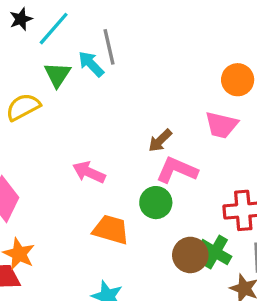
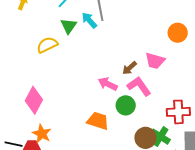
pink trapezoid: (221, 125) -> (155, 61), moved
pink L-shape: (177, 170) -> (139, 86), turned 30
pink arrow: (89, 172) -> (108, 84), moved

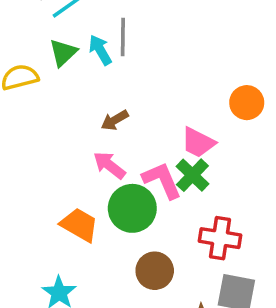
brown arrow: (129, 68) -> (115, 120), moved
green circle: (126, 105) -> (132, 208), size x1.4
green cross: (160, 137) -> (192, 175), moved

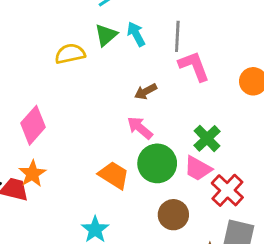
gray line: (123, 37) -> (177, 36), moved
pink trapezoid: (198, 142) -> (198, 168), moved
pink L-shape: (162, 180) -> (194, 66), moved
red cross: (220, 238) -> (227, 190), turned 32

